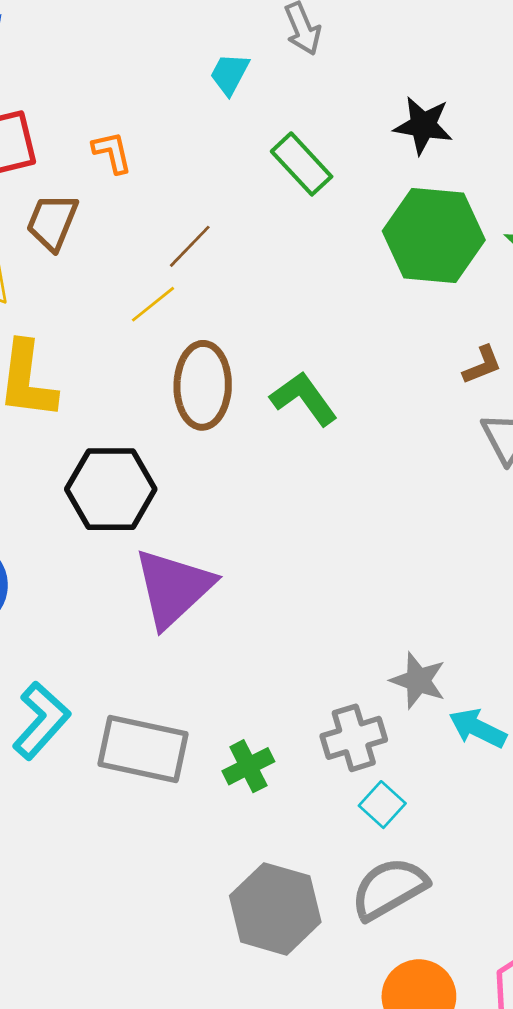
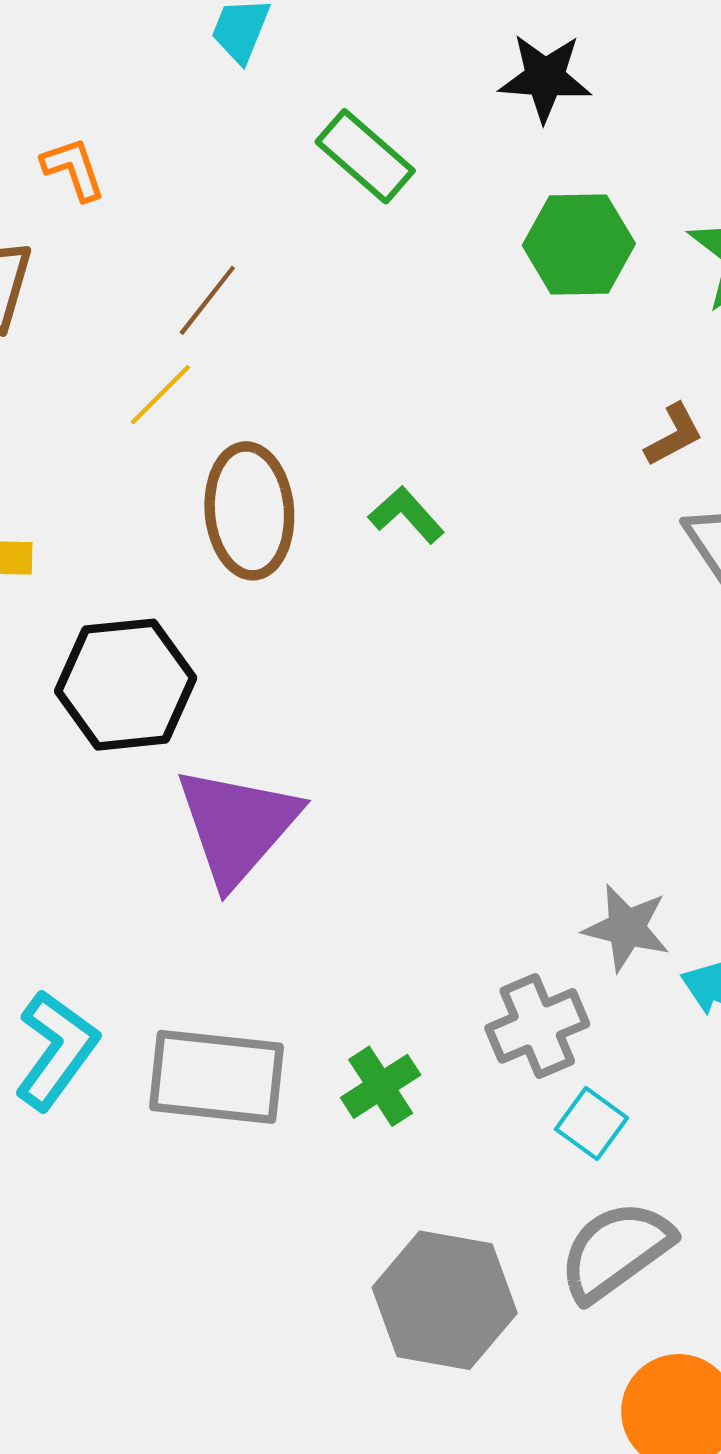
green hexagon: (434, 235) -> (579, 244), size x0.7
green L-shape: (304, 399) -> (406, 515), size x0.7

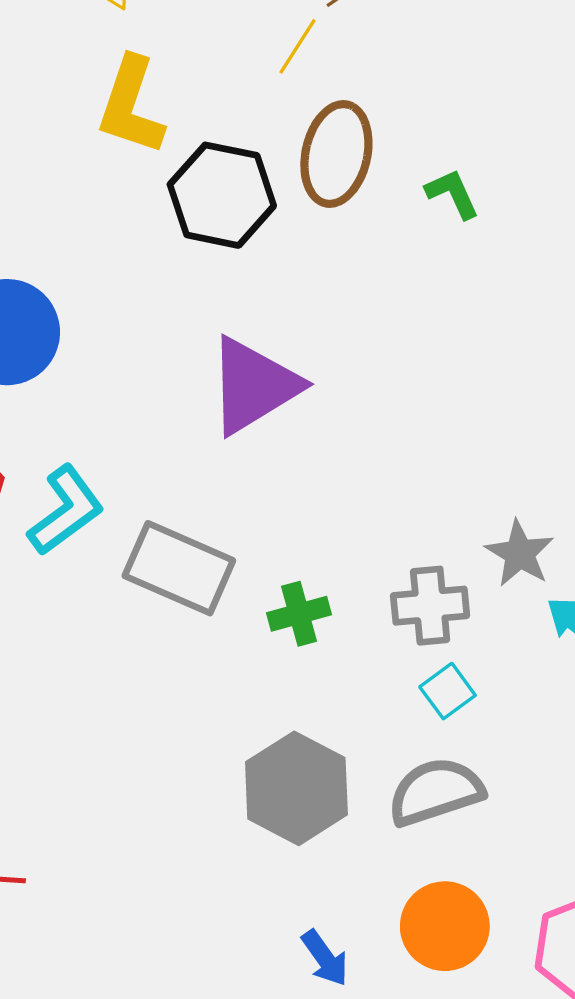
yellow line: (160, 395) -> (297, 46), turned -30
black hexagon: (126, 685) -> (222, 195), moved

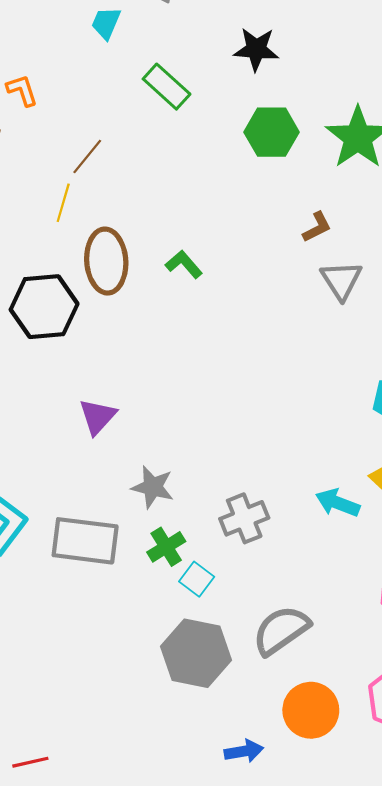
purple triangle: (254, 386) -> (98, 417), size x0.6
gray star: (520, 553) -> (153, 487), moved
cyan square: (448, 691) -> (197, 579), moved
blue arrow: (325, 958) -> (244, 751), turned -48

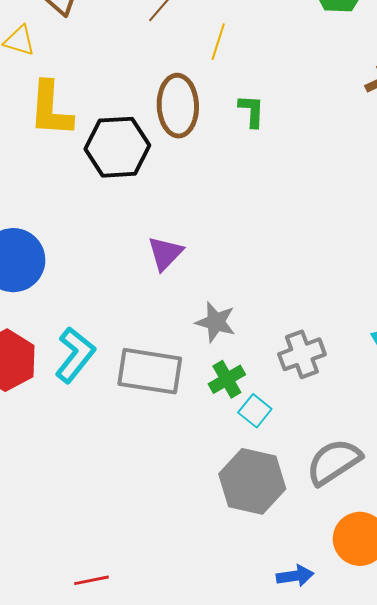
yellow line: (63, 203) -> (218, 42), moved
green L-shape: (184, 264) -> (252, 111), turned 42

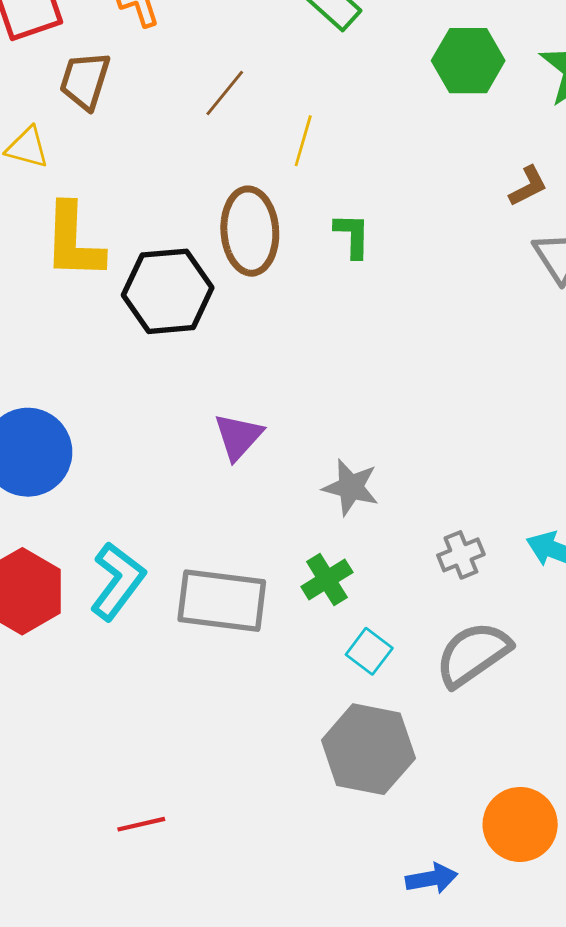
gray star: (216, 322) -> (351, 487), moved
gray cross: (302, 354) -> (461, 555), moved, size x0.7
green cross: (227, 379) -> (327, 579), moved
gray semicircle: (334, 462) -> (473, 654), moved
red line: (92, 580) -> (141, 824), moved

